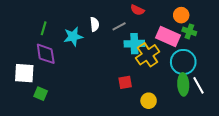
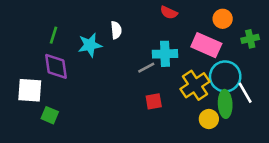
gray line: (119, 26) -> (146, 68), moved
green cross: (189, 31) -> (250, 39), moved, turned -32
yellow cross: (148, 55) -> (195, 85), moved
white line: (199, 85) -> (245, 93), moved
yellow circle: (149, 101) -> (209, 119), moved

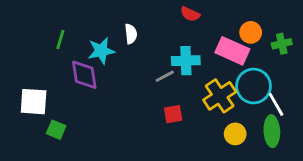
orange circle: (223, 19) -> (251, 32), moved
purple diamond: (56, 66) -> (84, 75), moved
green ellipse: (225, 104) -> (272, 131), moved

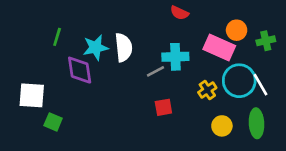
white semicircle: (131, 34) -> (124, 47), moved, size x1.5
yellow cross: (220, 96) -> (207, 90), size x0.6
white line: (276, 104) -> (260, 85), moved

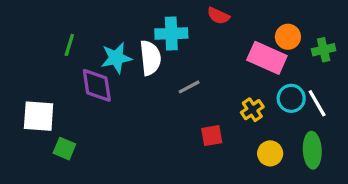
cyan cross: (175, 57) -> (171, 34), moved
cyan circle: (239, 81) -> (291, 98), size x0.7
red square: (163, 107) -> (212, 136), moved

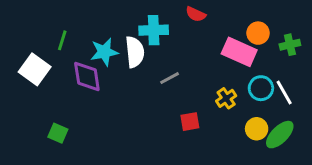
white square: (39, 116) -> (35, 69), moved, turned 32
green ellipse: (312, 150) -> (280, 135), turned 48
yellow circle: (270, 153) -> (257, 129), moved

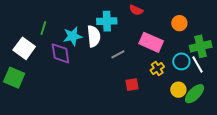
green cross: (290, 45) -> (201, 46), moved, size x1.5
pink rectangle: (239, 52) -> (151, 42), moved
green square: (58, 133) -> (14, 78), moved, size x1.5

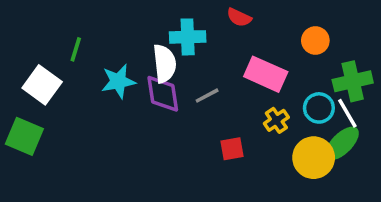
cyan star: (73, 36) -> (118, 81), moved
purple diamond: (60, 53) -> (163, 94), moved
yellow circle: (178, 90) -> (314, 158), size x1.5
green ellipse: (195, 94) -> (342, 143), moved

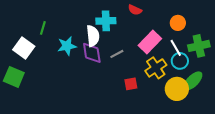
pink rectangle: (266, 74) -> (150, 42), turned -70
white line: (347, 113) -> (176, 48), moved
yellow cross: (276, 120) -> (156, 68), size x1.5

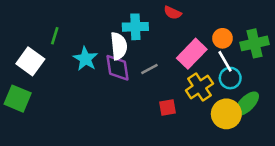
orange circle: (178, 23) -> (222, 38), moved
cyan star: (67, 46) -> (85, 59), turned -30
green cross: (199, 46) -> (255, 43), moved

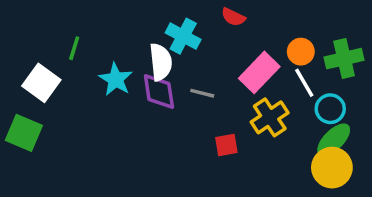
cyan cross: (135, 27) -> (183, 36), turned 30
gray line: (149, 69) -> (202, 93), turned 42
cyan circle: (230, 78) -> (330, 109), moved
yellow circle: (226, 114) -> (332, 168), moved

